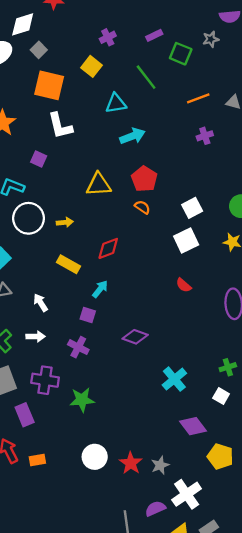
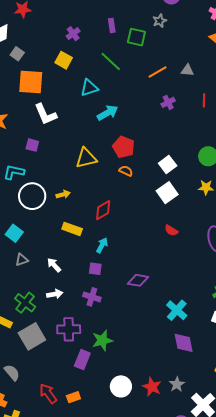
purple rectangle: (154, 35) -> (112, 25), turned -64
purple rectangle: (25, 415) -> (82, 360), moved, turned 54
purple diamond: (193, 426) -> (184, 343), moved, turned 35

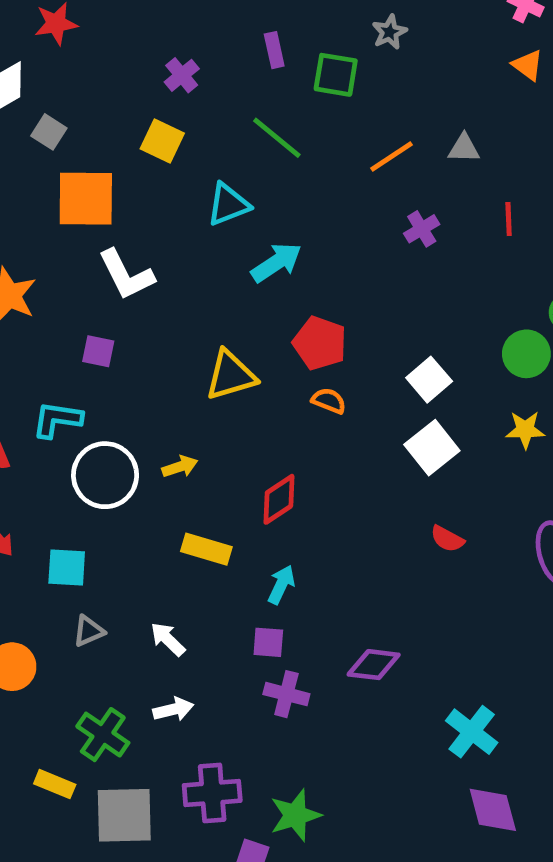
cyan square: (14, 233) -> (67, 568), turned -30
purple cross: (92, 297) -> (286, 694), moved
gray square: (32, 336) -> (124, 815), turned 32

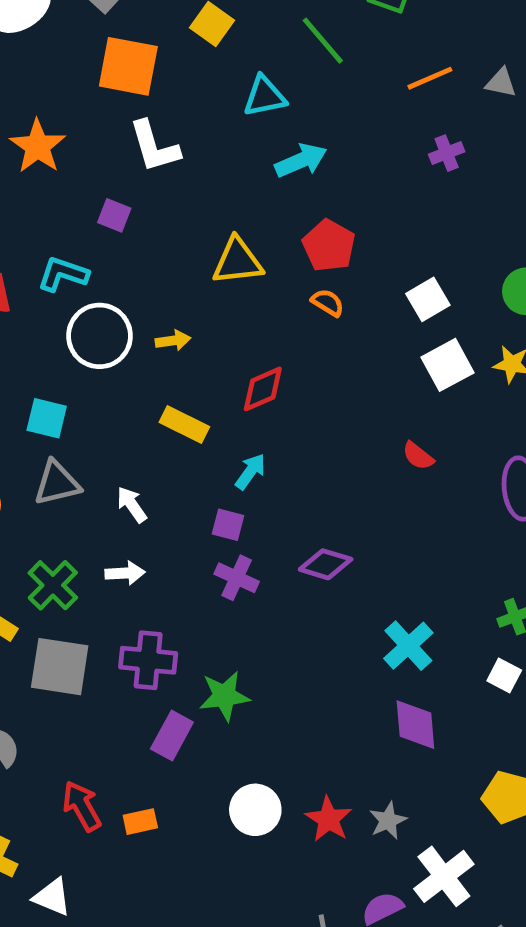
white square: (432, 448) -> (448, 365), moved
gray triangle: (89, 631) -> (57, 483), size x1.5

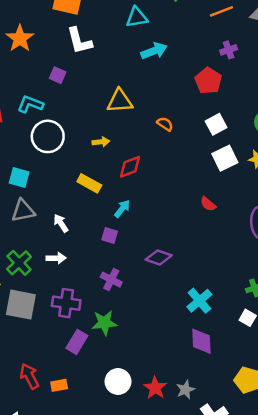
red pentagon: (329, 246) -> (208, 81), moved
yellow arrow: (173, 340) -> (101, 142), moved
purple cross: (237, 578) -> (111, 280), moved

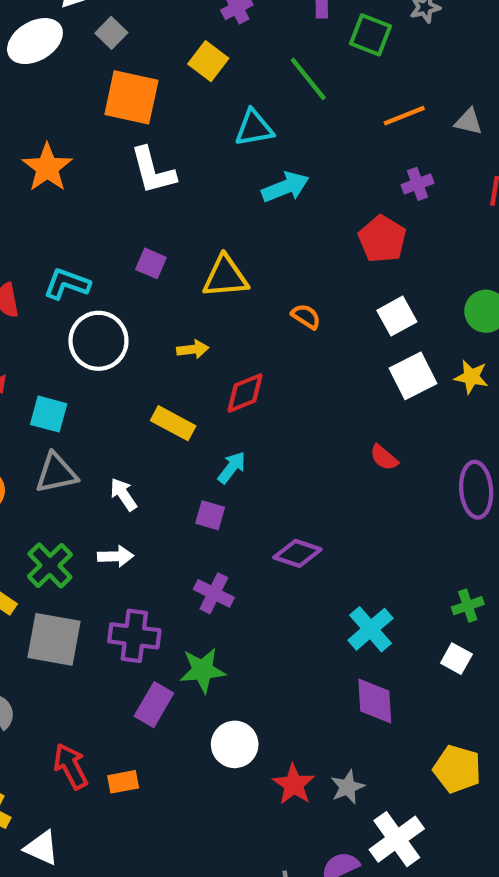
purple square: (58, 75) -> (151, 263), moved
white circle: (118, 382) -> (235, 744), moved

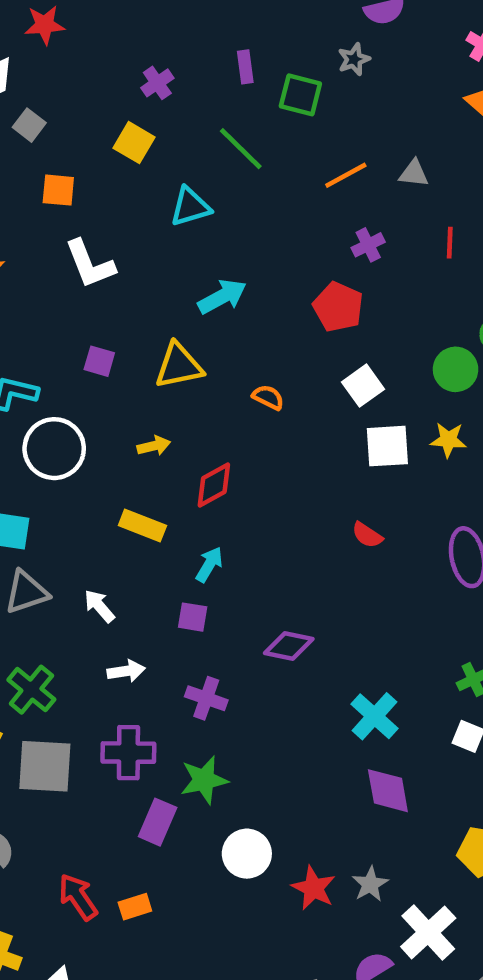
orange square: (131, 97) -> (58, 190), size x0.6
cyan arrow: (285, 187) -> (222, 297), moved
white square: (413, 376) -> (387, 446), turned 30
white arrow: (116, 556) -> (126, 671), moved

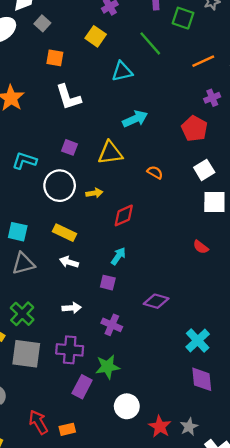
white circle: (54, 449) -> (60, 186), moved
yellow rectangle: (142, 525) -> (64, 233), moved
white arrow: (99, 606) -> (69, 262), moved, turned -36

